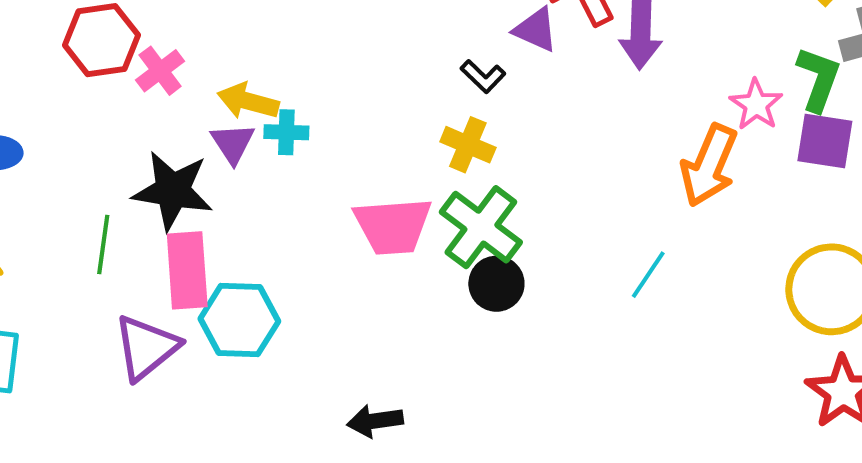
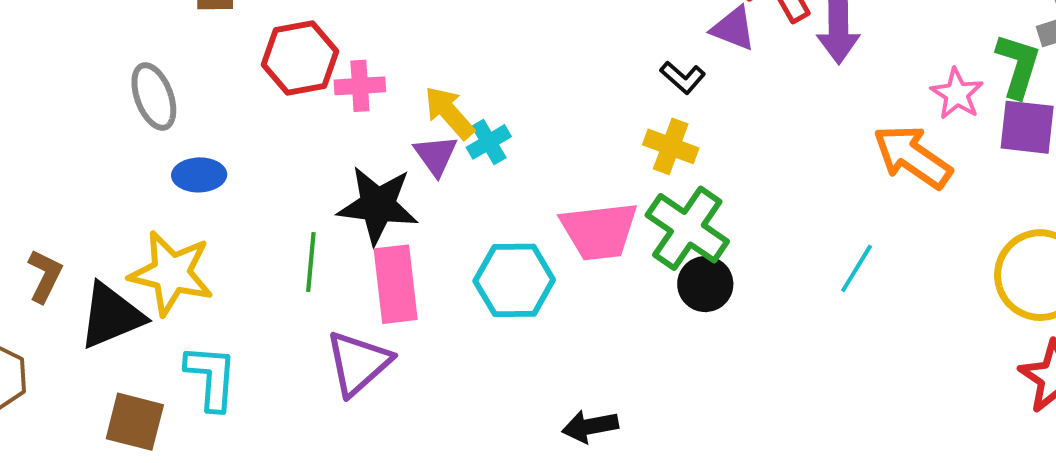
pink cross: (160, 71) -> (360, 86), turned 36
yellow arrow: (248, 101) -> (449, 113), turned 36
cyan cross: (286, 132) -> (489, 142), turned -30
orange arrow: (709, 165) -> (912, 157), turned 104
cyan hexagon: (239, 320) -> (514, 280), moved

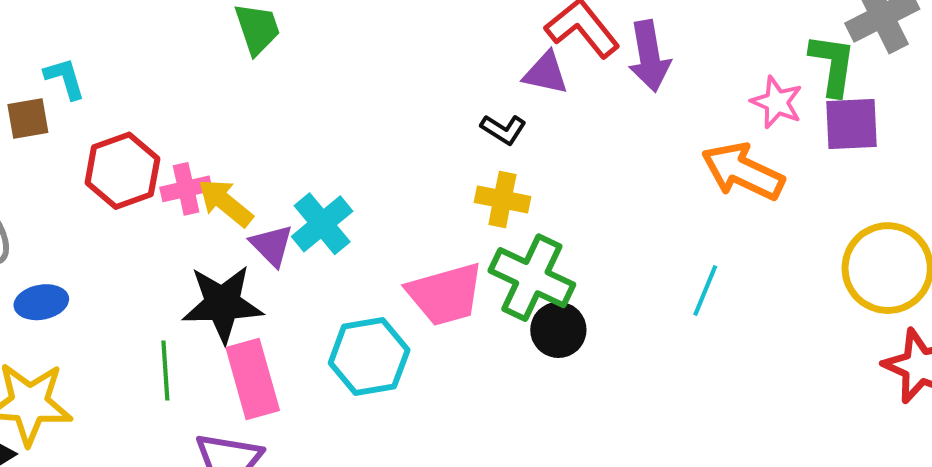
yellow arrow: (449, 113) -> (225, 203), moved
cyan cross: (489, 142) -> (322, 224), size x1.4

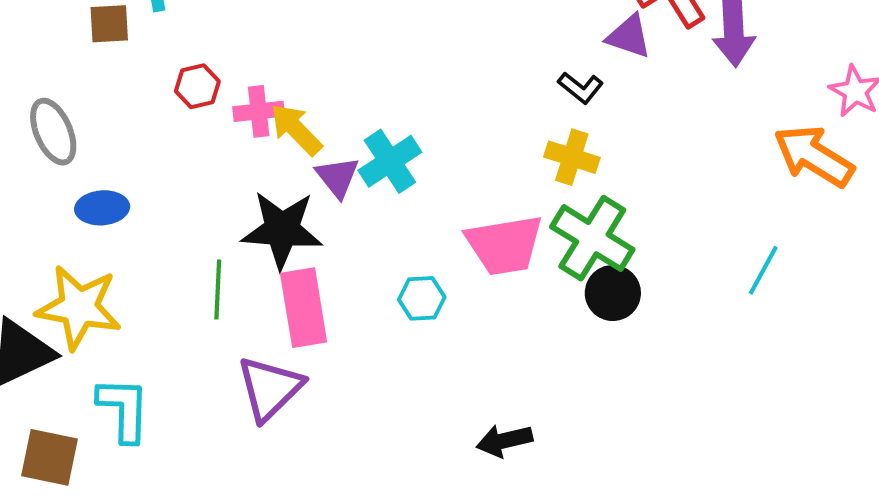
red hexagon: (122, 171) -> (197, 86), size x0.6
cyan hexagon: (369, 356) -> (422, 298), size x0.6

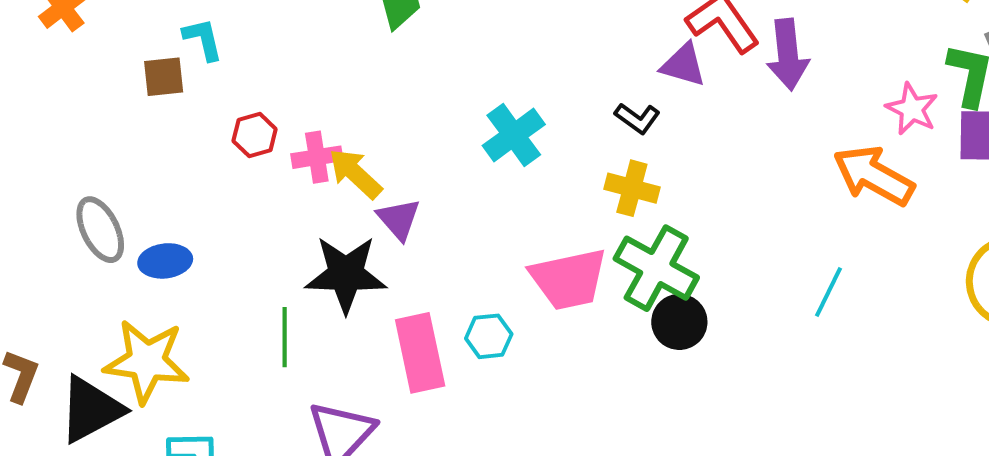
gray ellipse: (53, 132) -> (100, 230), moved
cyan cross: (390, 161) -> (514, 135), moved
pink rectangle: (304, 308) -> (420, 353), moved

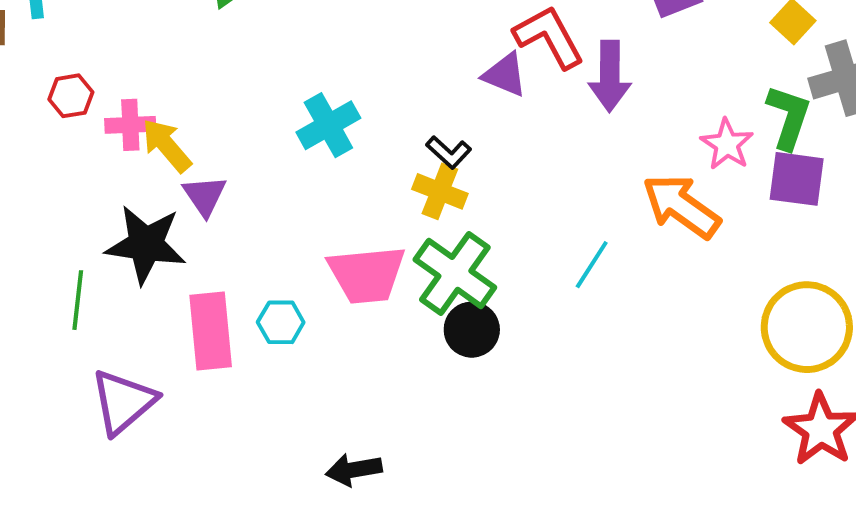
black L-shape: (637, 118) -> (449, 152), moved
cyan line: (828, 292) -> (592, 265), moved

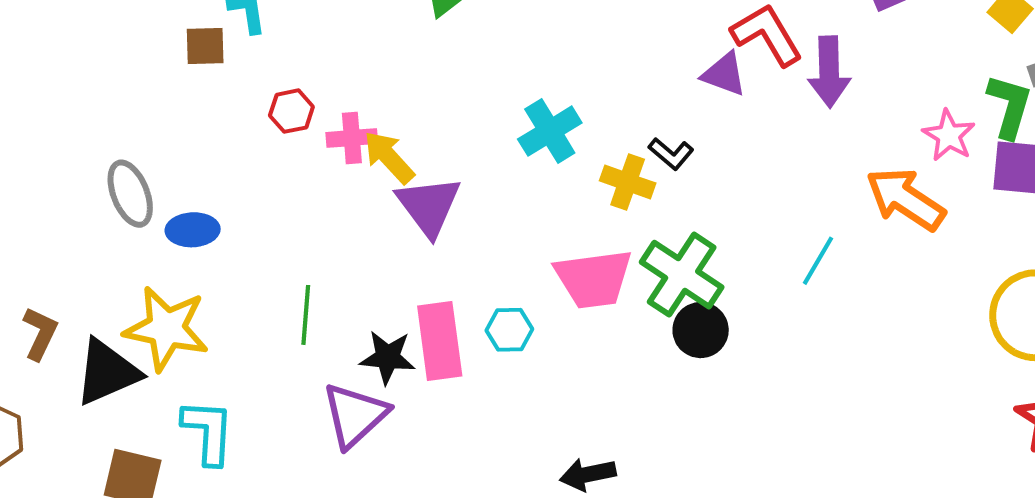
yellow cross: (440, 191) -> (628, 182), moved
purple triangle: (205, 196) -> (429, 206), size x1.5
black star: (146, 244) -> (388, 357), moved, size x0.7

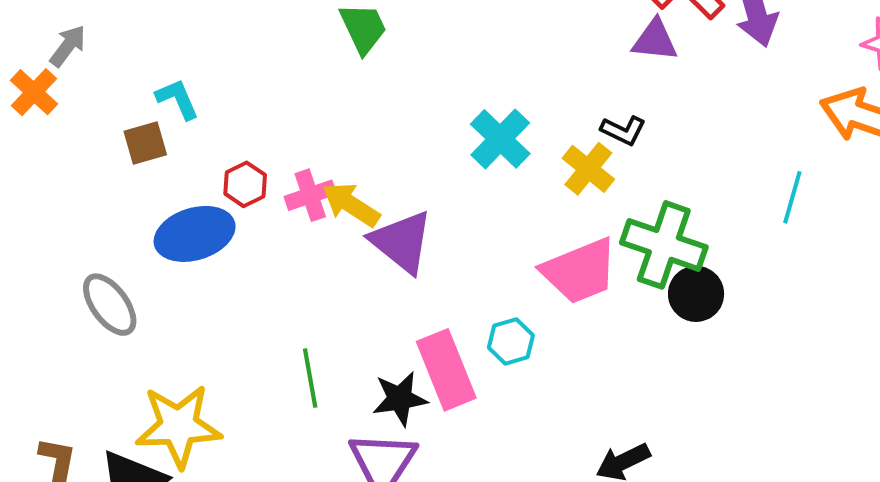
yellow cross: (628, 182) -> (588, 169), turned 34
blue ellipse: (193, 230) -> (195, 234), moved, size x1.5

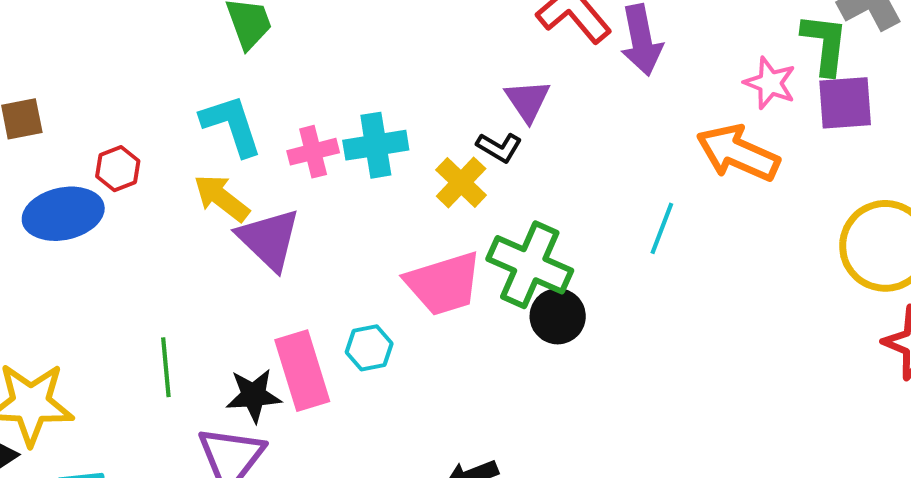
purple triangle: (655, 40) -> (528, 101), moved, turned 45
cyan L-shape: (177, 99) -> (231, 125), moved, size x1.5
cyan cross: (500, 139) -> (376, 145), turned 32
pink cross: (310, 195) -> (313, 152), moved

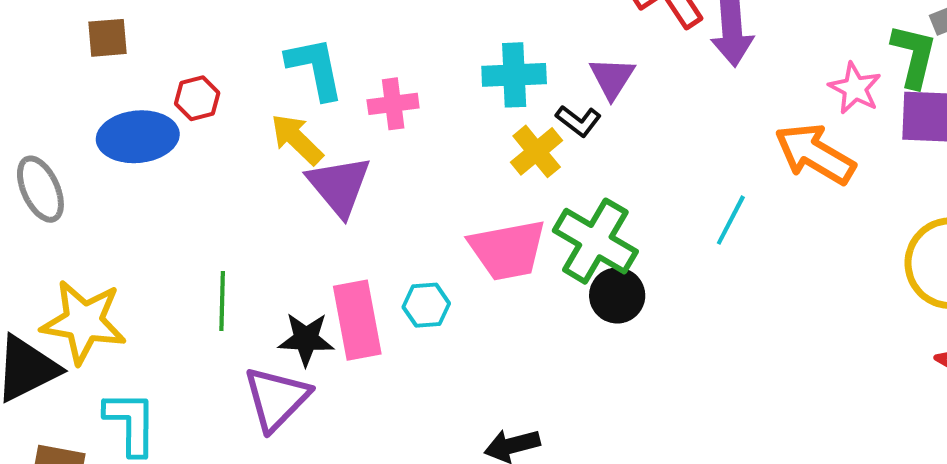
cyan cross: (376, 145) -> (514, 75), moved

